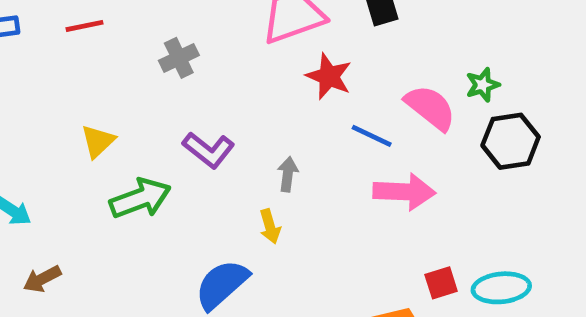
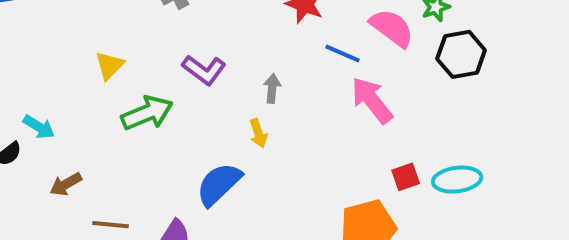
pink arrow: (404, 192) -> (372, 100), turned -129

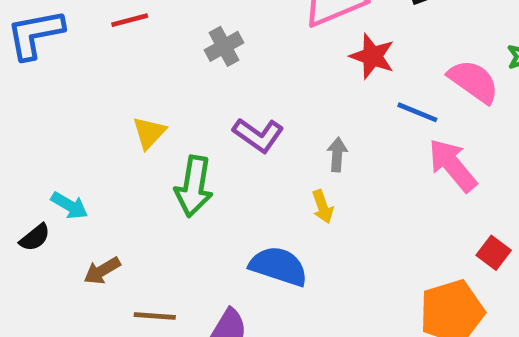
green arrow: (147, 113) -> (194, 186), turned 123
red square: (406, 177) -> (494, 253), turned -32
blue semicircle: (219, 184) -> (279, 266), turned 63

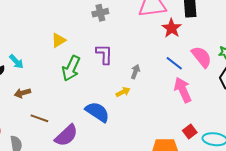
red star: (372, 56) -> (172, 28), moved
purple L-shape: (258, 135) -> (104, 54), turned -140
yellow arrow: (323, 207) -> (123, 92), turned -112

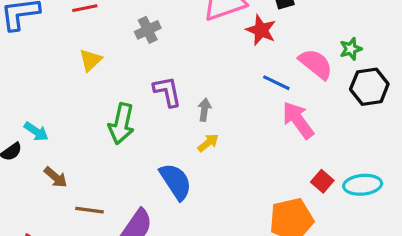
yellow triangle: (59, 40) -> (90, 60), moved
gray arrow: (135, 72) -> (204, 110), moved
brown arrow: (22, 93) -> (56, 177), turned -112
blue semicircle: (97, 112) -> (176, 181), turned 35

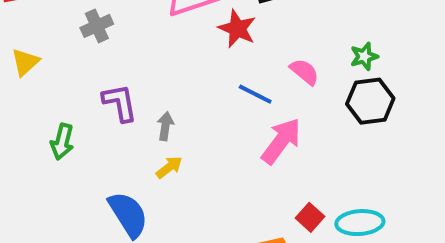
green star: (351, 49) -> (364, 56), moved
pink semicircle: (316, 64) -> (304, 72), size x0.7
pink arrow: (298, 120) -> (281, 141), turned 72
green arrow: (121, 124) -> (62, 142), size x0.7

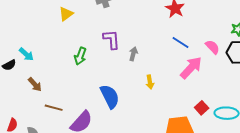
pink semicircle: (304, 72) -> (212, 47), moved
yellow arrow: (169, 167) -> (150, 82), moved, turned 112

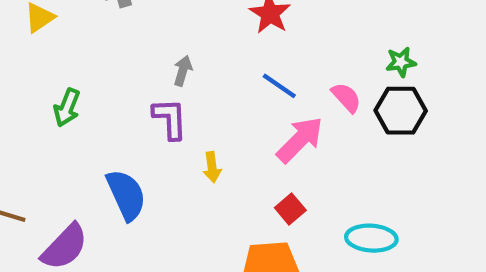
purple L-shape: (112, 40) -> (170, 119), moved
gray arrow: (133, 54) -> (183, 71), moved
red square: (202, 108) -> (290, 209), moved

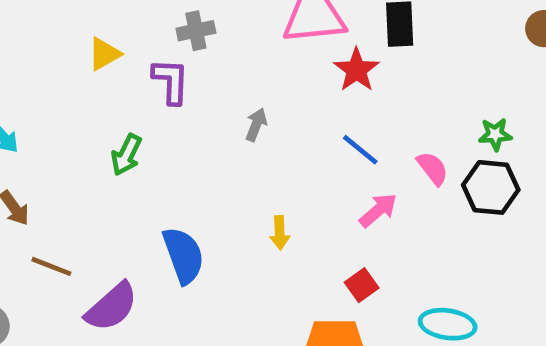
purple L-shape: (170, 119) -> (171, 81), moved
pink arrow: (300, 140) -> (378, 210), size x0.7

